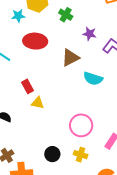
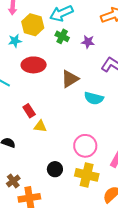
purple star: (90, 34) -> (88, 42), moved
black circle: (52, 154) -> (55, 169), moved
yellow cross: (81, 155) -> (87, 175), size x1.6

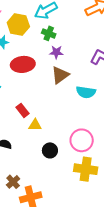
purple star: (88, 42) -> (56, 52), moved
black circle: (55, 169) -> (50, 150), moved

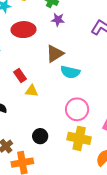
brown triangle: (60, 75) -> (55, 54), moved
cyan semicircle: (86, 92) -> (70, 72), moved
black circle: (50, 150) -> (40, 136), moved

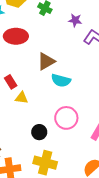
purple star: (58, 20) -> (75, 20), moved
black circle: (40, 136) -> (39, 132), moved
yellow cross: (79, 138) -> (45, 163), moved

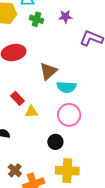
purple star: (75, 20) -> (65, 17), moved
pink circle: (66, 118) -> (69, 115), moved

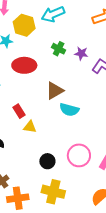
purple star: (65, 17) -> (81, 53), moved
green cross: (36, 19) -> (59, 49), moved
pink circle: (69, 115) -> (79, 155), moved

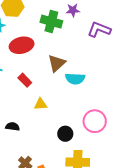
green cross: (59, 49) -> (51, 22), size x1.5
purple star: (81, 53) -> (73, 10), moved
red rectangle: (19, 111) -> (25, 80), moved

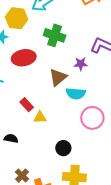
purple star: (73, 10) -> (81, 64), moved
red rectangle: (25, 80) -> (27, 105), moved
pink circle: (95, 121) -> (92, 118), moved

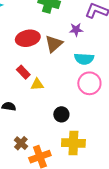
red ellipse: (24, 58) -> (28, 38), moved
cyan semicircle: (76, 93) -> (84, 59), moved

